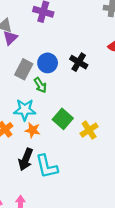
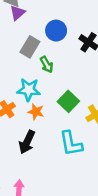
blue circle: (48, 63) -> (56, 31), moved
cyan L-shape: (47, 166) -> (71, 144), moved

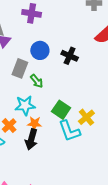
black arrow: (27, 142) -> (31, 139), moved
cyan L-shape: (71, 144) -> (69, 131), moved

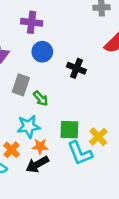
blue circle: (40, 50) -> (42, 52), moved
green square: (61, 110) -> (69, 130), turned -30
black arrow: (31, 139) -> (37, 164), turned 48

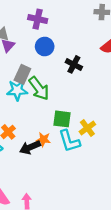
green arrow: (41, 98) -> (39, 88), size x1.6
cyan star: (29, 126) -> (17, 90), moved
orange star: (40, 146) -> (43, 139), moved

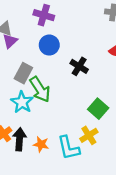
cyan star: (17, 90) -> (22, 102), moved, turned 30
green square: (62, 119) -> (98, 109), moved, turned 30
black arrow: (30, 147) -> (19, 139), moved, turned 114

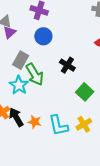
black cross: (79, 66) -> (67, 65), moved
yellow cross: (89, 135) -> (84, 124), moved
black arrow: (19, 139) -> (16, 117), turned -36

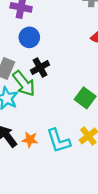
black cross: (67, 65) -> (40, 68), moved, turned 35

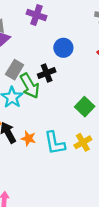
blue circle: (29, 37) -> (63, 48), moved

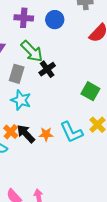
blue circle: (63, 48) -> (55, 20), moved
green arrow: (30, 86) -> (32, 51), moved

